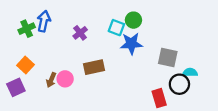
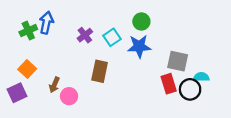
cyan square: (116, 28) -> (112, 37), moved, turned 35
brown rectangle: (94, 67) -> (100, 71), turned -66
pink circle: (65, 79) -> (69, 96), moved
red rectangle: (159, 98) -> (169, 84), moved

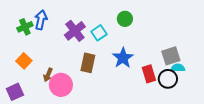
purple cross: (85, 35) -> (75, 31), size x1.5
blue star: (139, 46) -> (123, 58), moved, turned -30
gray square: (178, 61) -> (171, 56), moved, turned -30
purple square: (17, 93) -> (15, 92), moved
pink circle: (69, 96) -> (61, 85), size x1.5

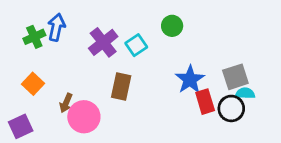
blue star: (123, 58) -> (190, 80), moved

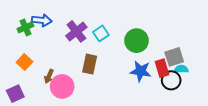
green circle: (172, 26) -> (137, 41), moved, size x1.5
blue arrow: (56, 27) -> (42, 20), turned 84
blue star: (190, 80) -> (141, 71), moved, turned -30
red rectangle: (205, 102) -> (162, 68), moved

